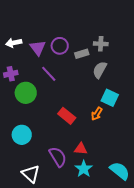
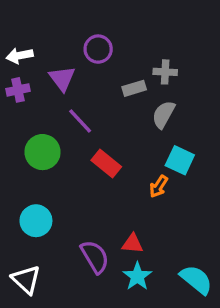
white arrow: (14, 43) -> (20, 56), moved
purple circle: (60, 46) -> (98, 49), moved
purple cross: (11, 74) -> (18, 90), moved
red rectangle: (67, 116) -> (106, 163), moved
white triangle: (31, 174) -> (26, 280), moved

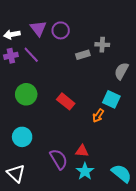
purple triangle: (62, 78) -> (38, 28), moved
gray semicircle: (164, 114) -> (121, 71), moved
purple line: (80, 121) -> (31, 55), moved

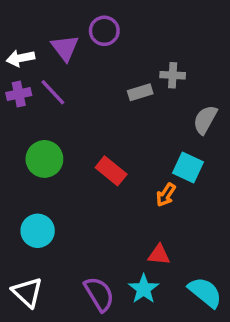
purple circle: (61, 30) -> (104, 31), moved
red triangle: (82, 151) -> (159, 255), moved
purple semicircle: (59, 159) -> (99, 294), moved

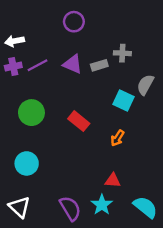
purple triangle: (65, 48) -> (73, 64), moved, turned -30
purple line: (53, 92) -> (38, 65), turned -75
cyan square: (188, 168) -> (124, 100), moved

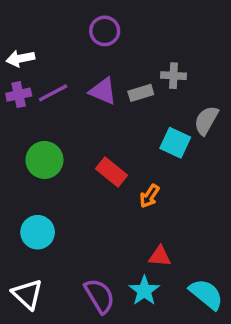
orange arrow: (118, 138) -> (149, 196), moved

